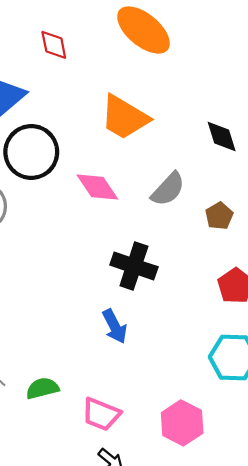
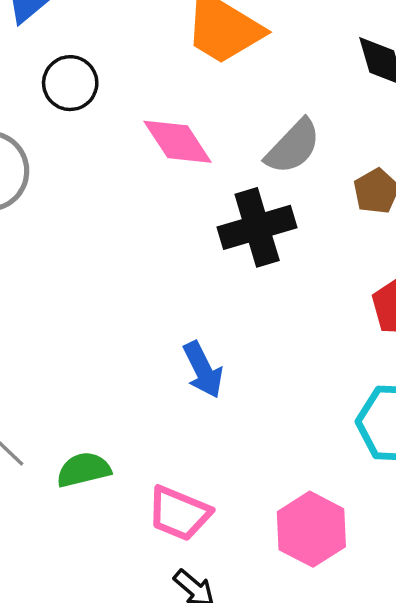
black circle: (31, 152) -> (70, 83), size x0.6
black cross: (134, 266) -> (257, 227), moved, turned -36

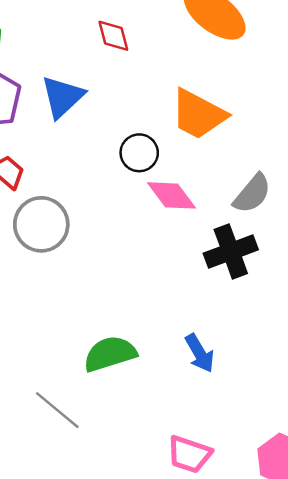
black circle: (70, 83) -> (139, 153), moved
green semicircle: (84, 470) -> (110, 354), moved, size x1.4

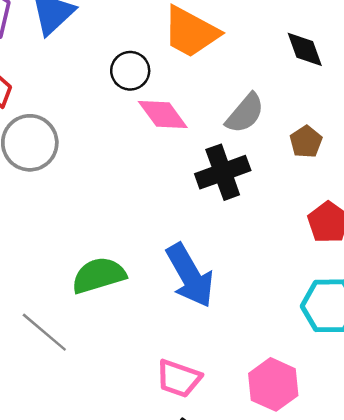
blue arrow: (200, 353) -> (190, 275), size x1.6

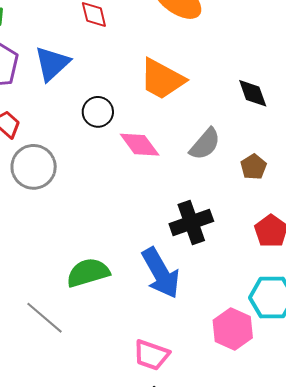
black circle: (130, 71) -> (98, 112), moved
black cross: (223, 172) -> (191, 222), moved
pink hexagon: (273, 384) -> (233, 329), moved

